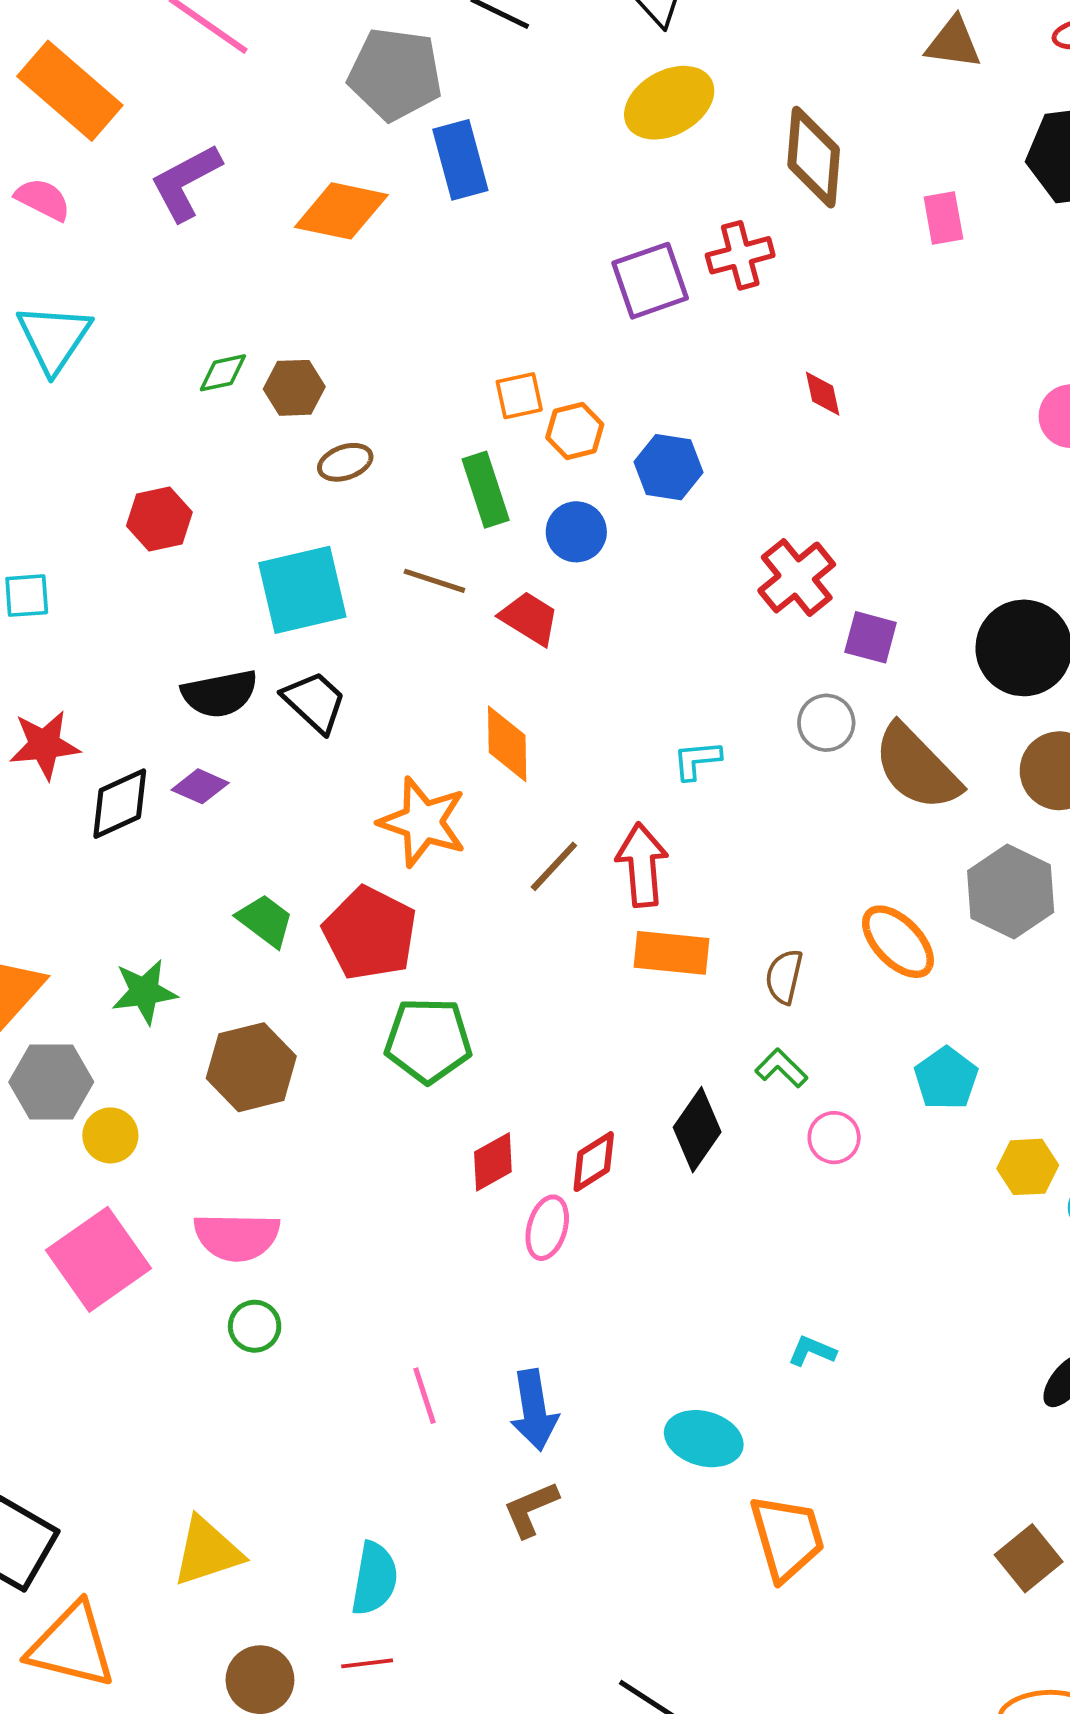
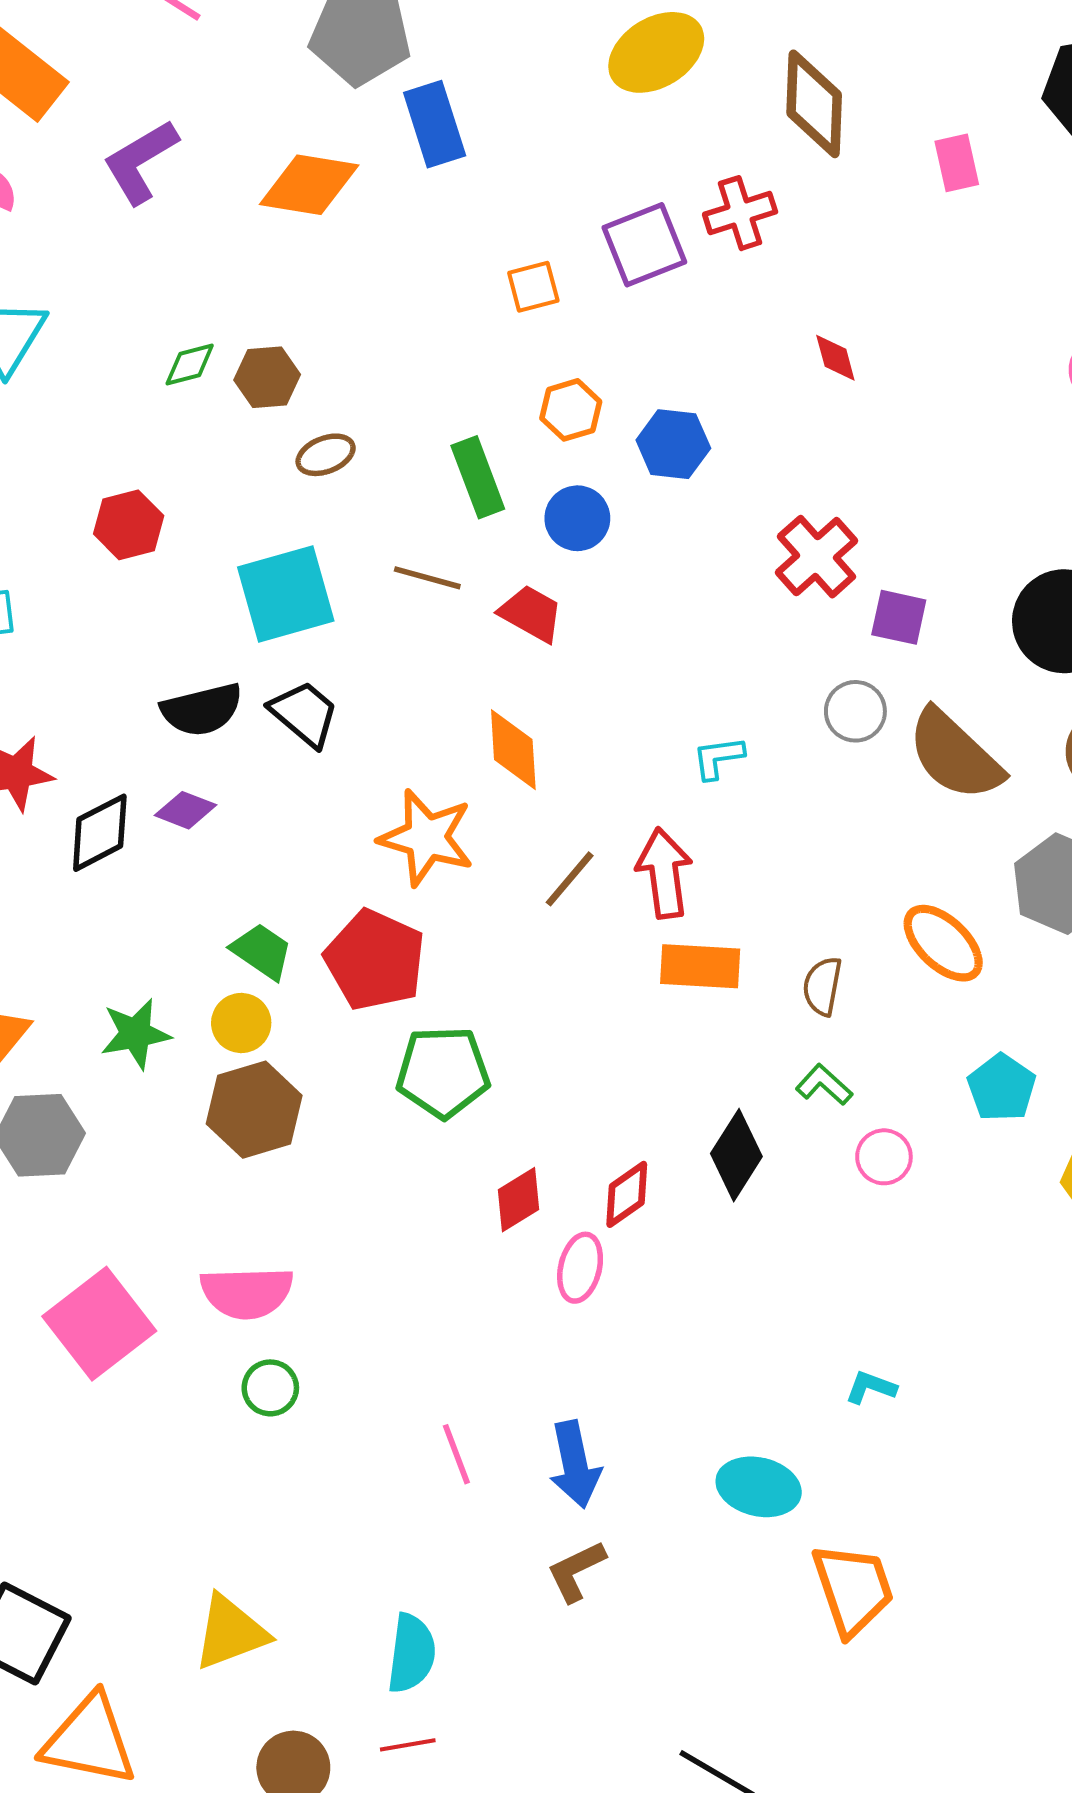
orange square: (519, 396) -> (533, 287), moved
yellow circle: (110, 1135) -> (241, 1023), moved

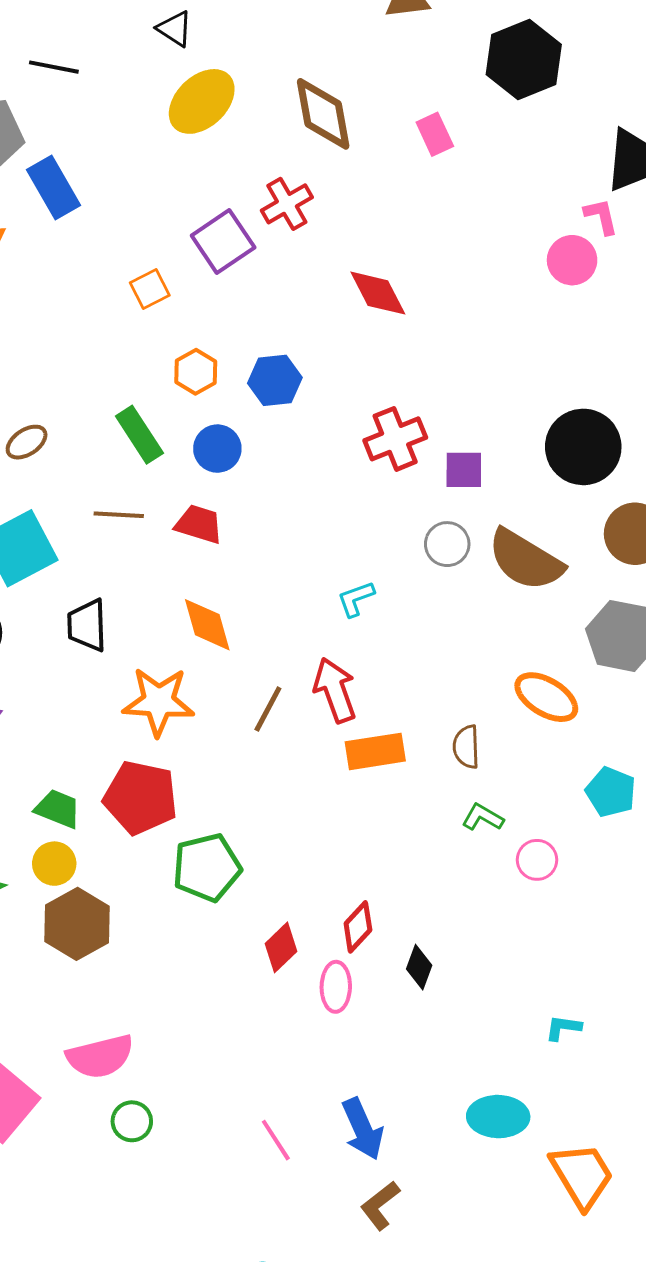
red diamond: (835, 358) -> (378, 293), size x1.6
red cross: (816, 557) -> (395, 439), turned 32
black trapezoid: (304, 714) -> (87, 625), moved, turned -120
black diamond: (736, 1155) -> (419, 967), moved, size x0.7

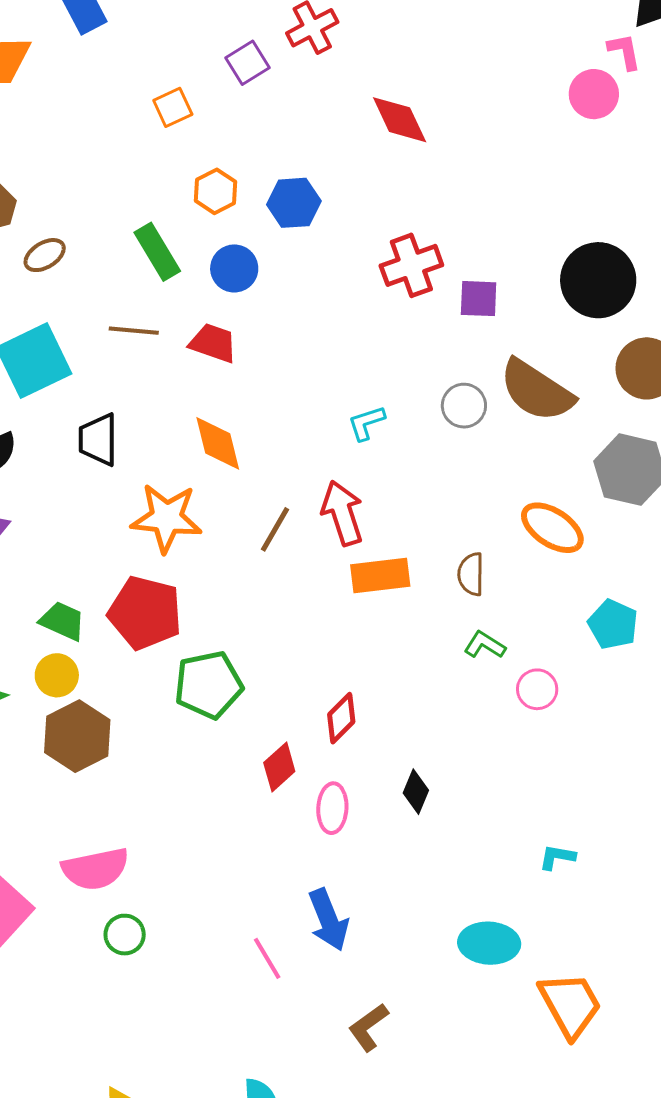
purple square: (223, 242) -> (247, 63), size x0.7
gray circle: (447, 544) -> (464, 406), moved
red diamond: (358, 927) -> (341, 718), moved
blue arrow: (363, 1129) -> (328, 920), moved

